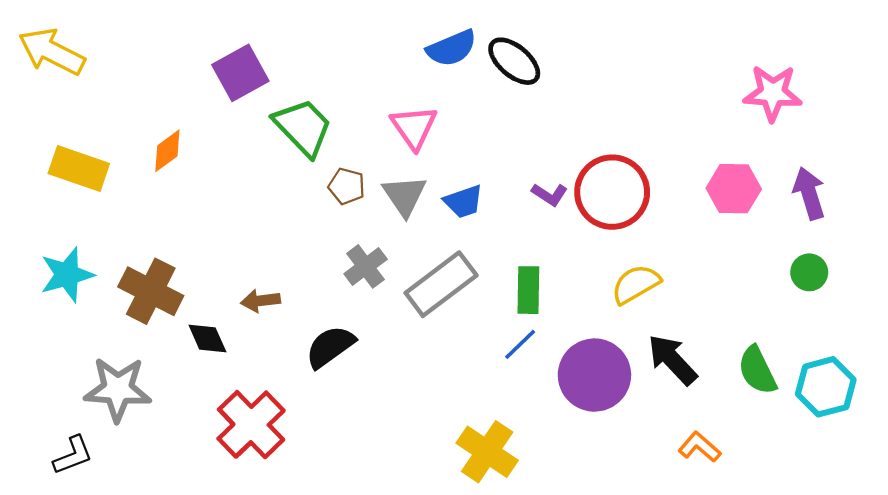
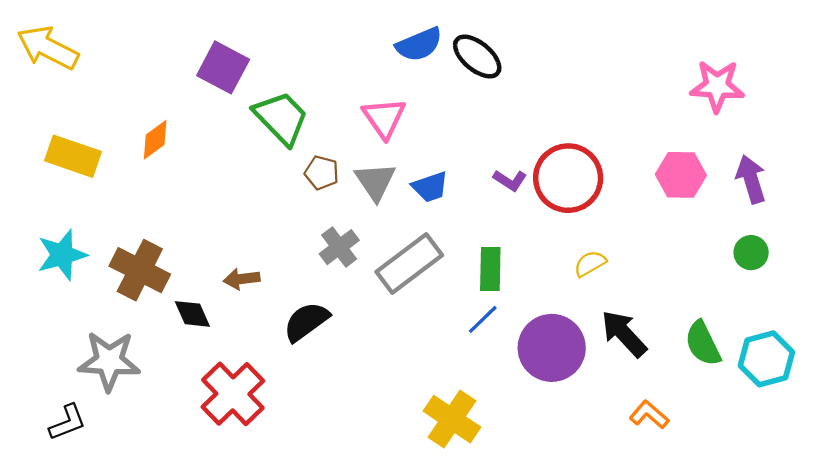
purple square: (240, 73) -> (223, 67), turned -33
yellow semicircle: (636, 284) -> (590, 264), size x0.7

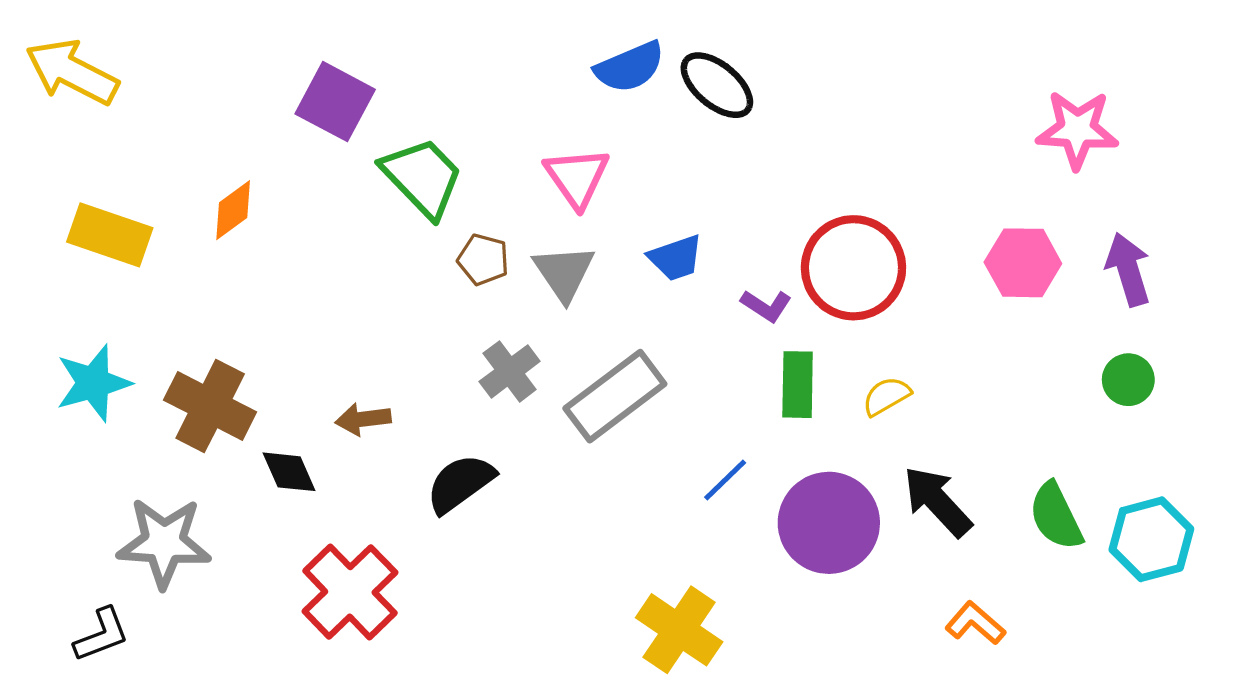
purple L-shape: (510, 180) -> (766, 306), moved
blue trapezoid: (430, 187) -> (676, 258), moved
green rectangle: (490, 269) -> (798, 385), moved

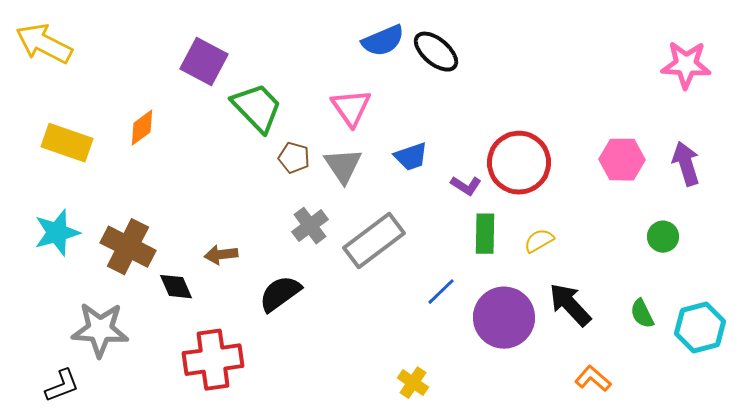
pink star: (1077, 130) -> (686, 65), moved
green circle: (1128, 380) -> (663, 237), moved
green semicircle: (1056, 516) -> (642, 314), size x0.7
red cross: (350, 592) -> (213, 360), turned 36
yellow cross: (679, 630) -> (413, 383), size x0.6

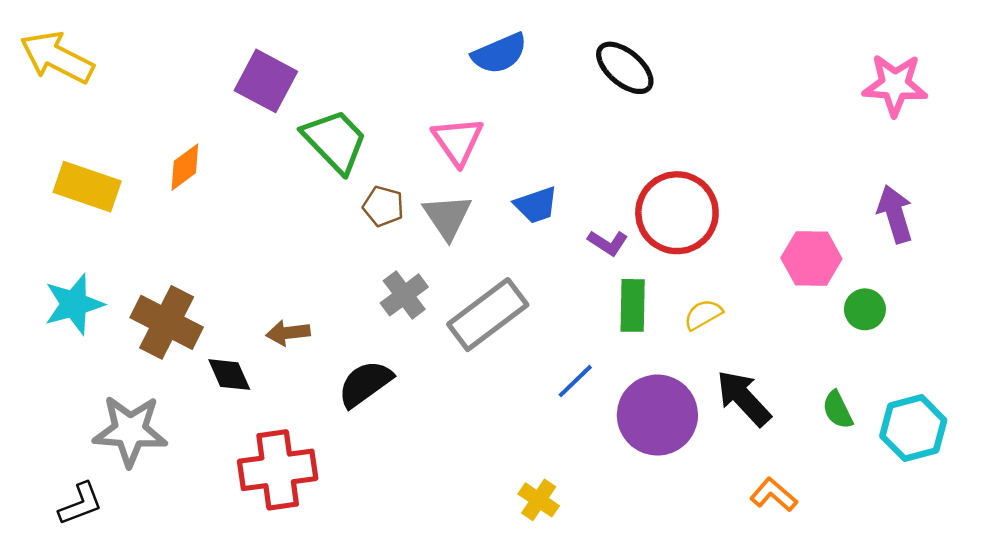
black ellipse: (436, 52) -> (625, 68), moved
pink hexagon: (622, 160) -> (811, 258), moved

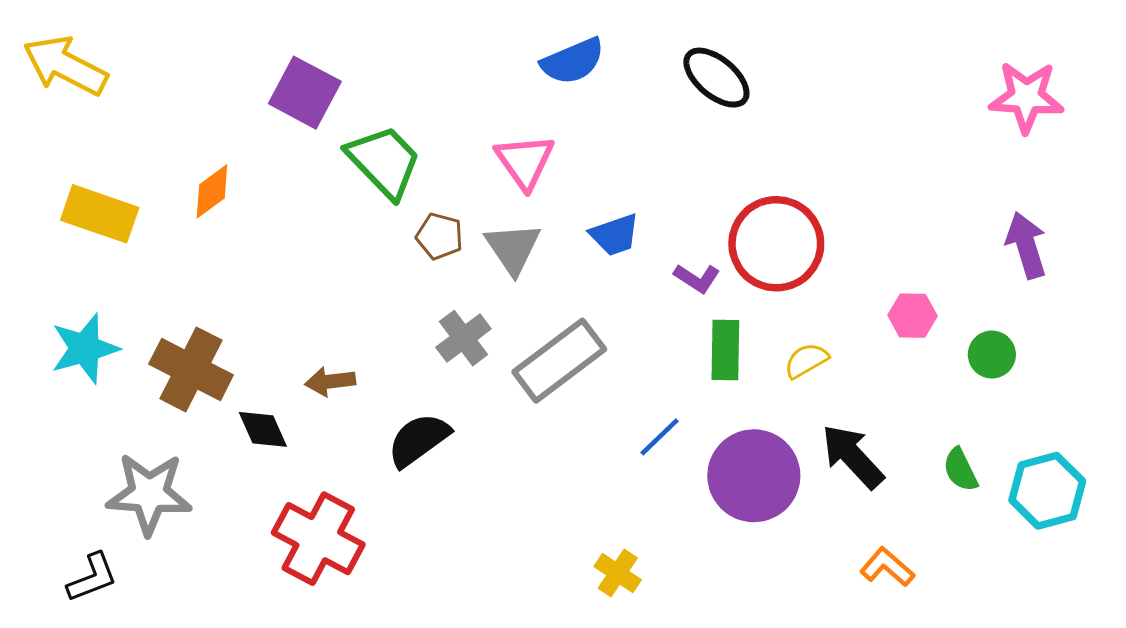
pink hexagon: (811, 258) -> (913, 316), moved, size x0.7
red cross: (278, 470) -> (318, 539), turned 36

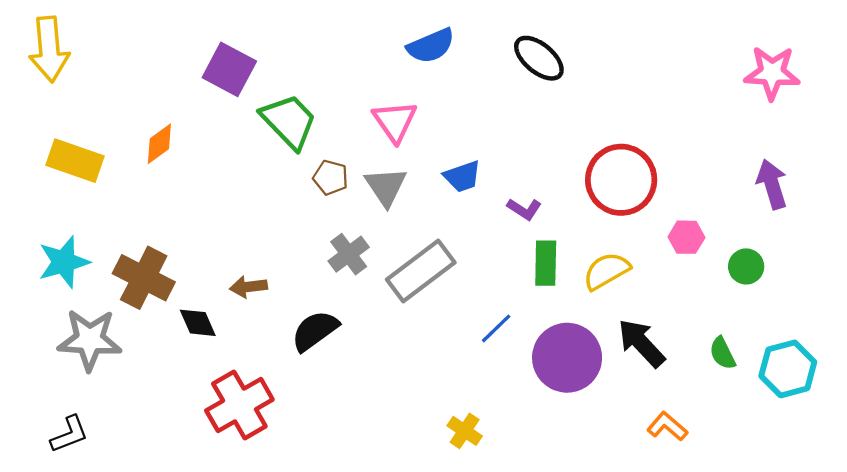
yellow arrow: (65, 66) -> (49, 49), turned -122
red circle: (776, 244) -> (621, 180), moved
yellow semicircle: (806, 361) -> (606, 271), size x1.4
gray star: (149, 494) -> (90, 340), moved
red cross: (318, 539) -> (239, 405), turned 32

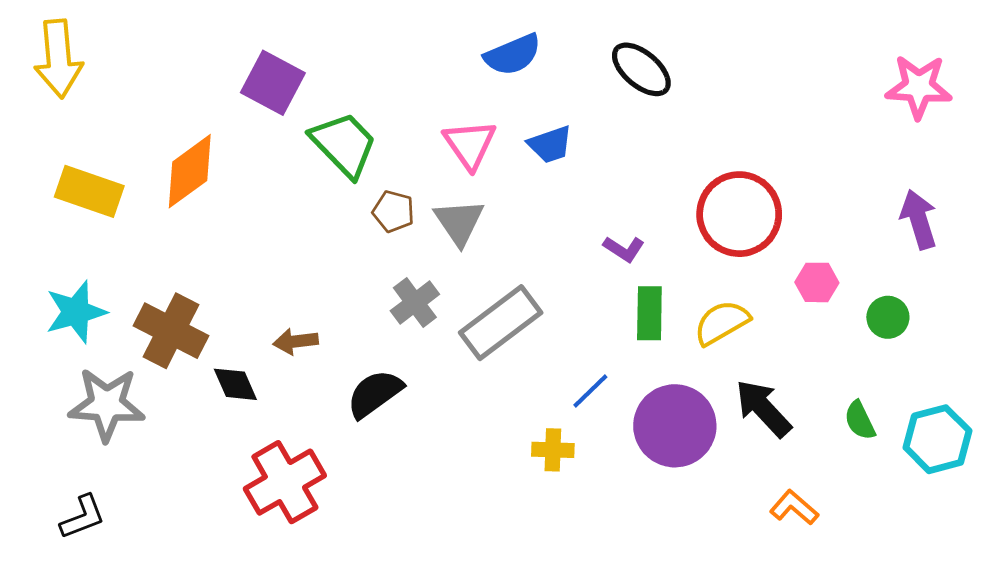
orange diamond: (159, 144) -> (190, 171), size x1.5
blue trapezoid: (462, 176) -> (550, 144), moved
yellow cross: (465, 431) -> (553, 450), moved, turned -32

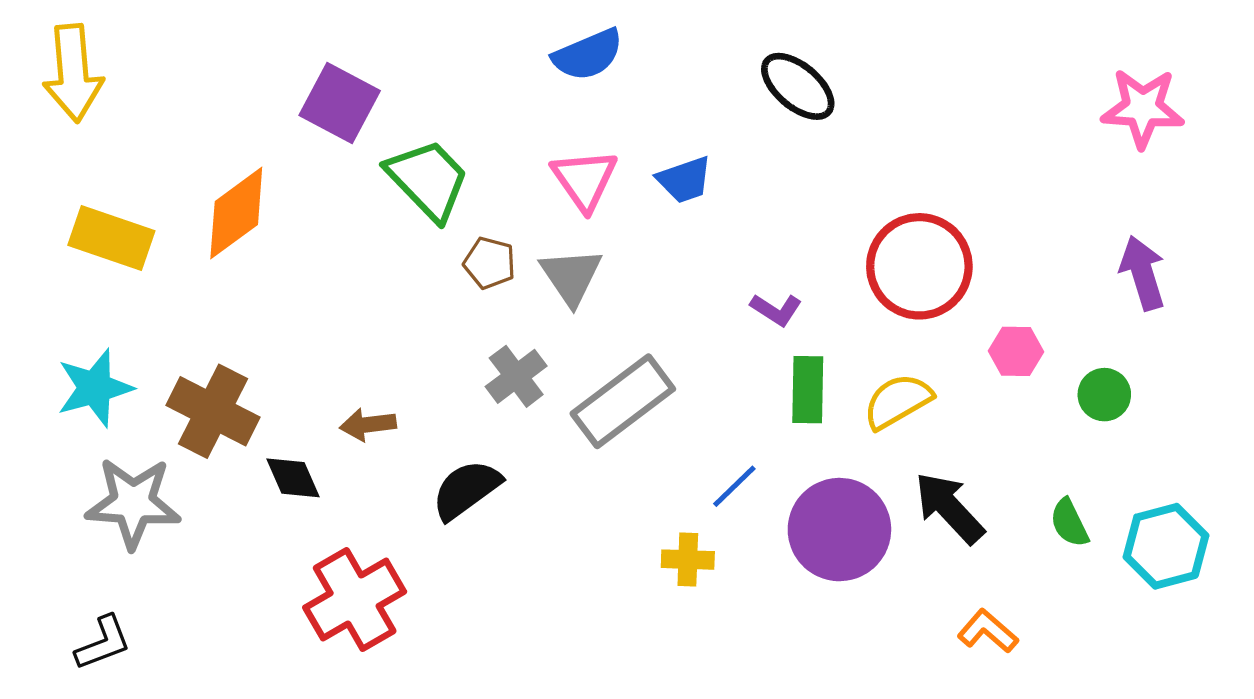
blue semicircle: (513, 55) -> (588, 55), moved

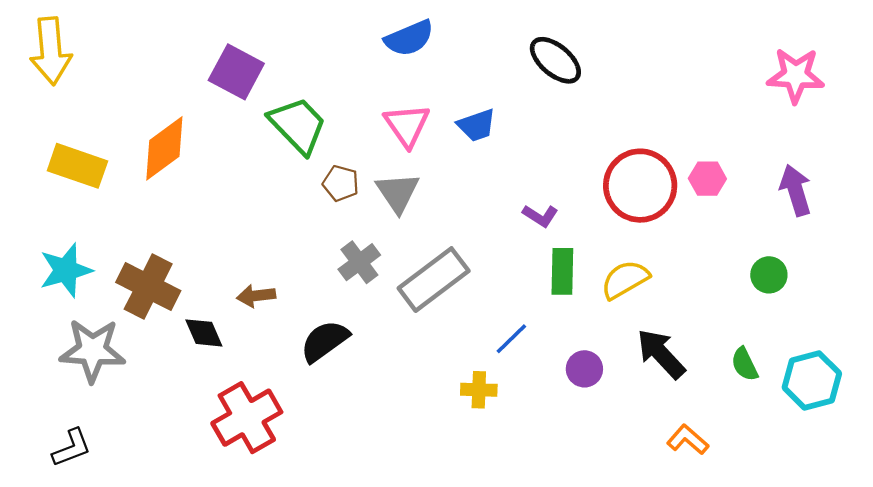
pink hexagon: (1016, 351) -> (707, 179), moved
purple circle: (839, 530) -> (584, 369), size x0.5

